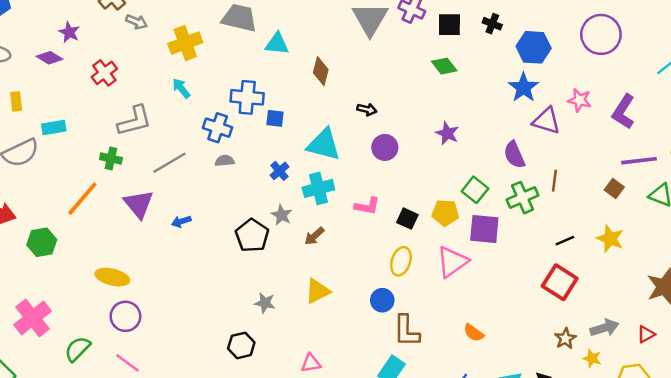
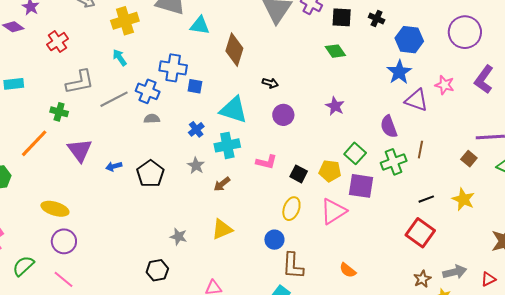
brown diamond: (321, 71) -> (234, 50), size x1.4
purple L-shape: (623, 112) -> (484, 79), moved
gray line: (170, 163) -> (114, 99), moved
black pentagon: (252, 236) -> (150, 174), moved

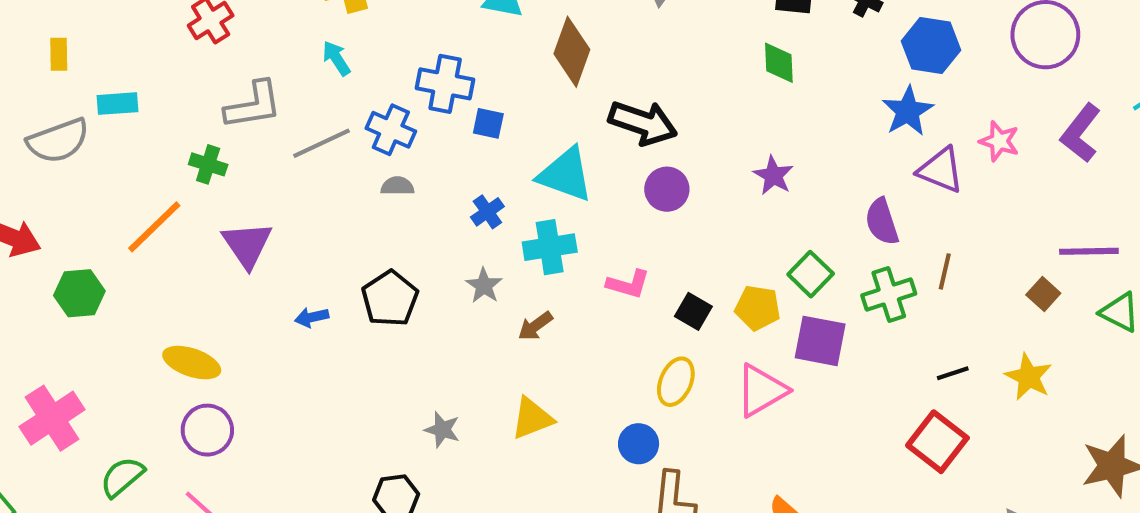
green diamond: (335, 51) -> (779, 63), turned 30
black arrow: (270, 83) -> (643, 123), size x2.0
blue arrow: (114, 166) -> (312, 317), moved

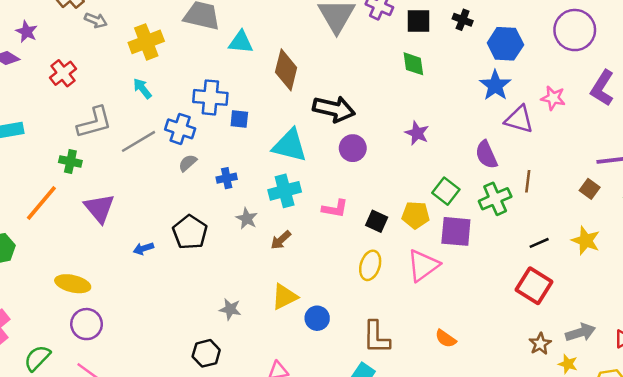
gray semicircle: (397, 186) -> (188, 163), turned -36
blue cross: (487, 212) -> (227, 178), moved, turned 30
blue circle: (639, 444) -> (317, 318), moved

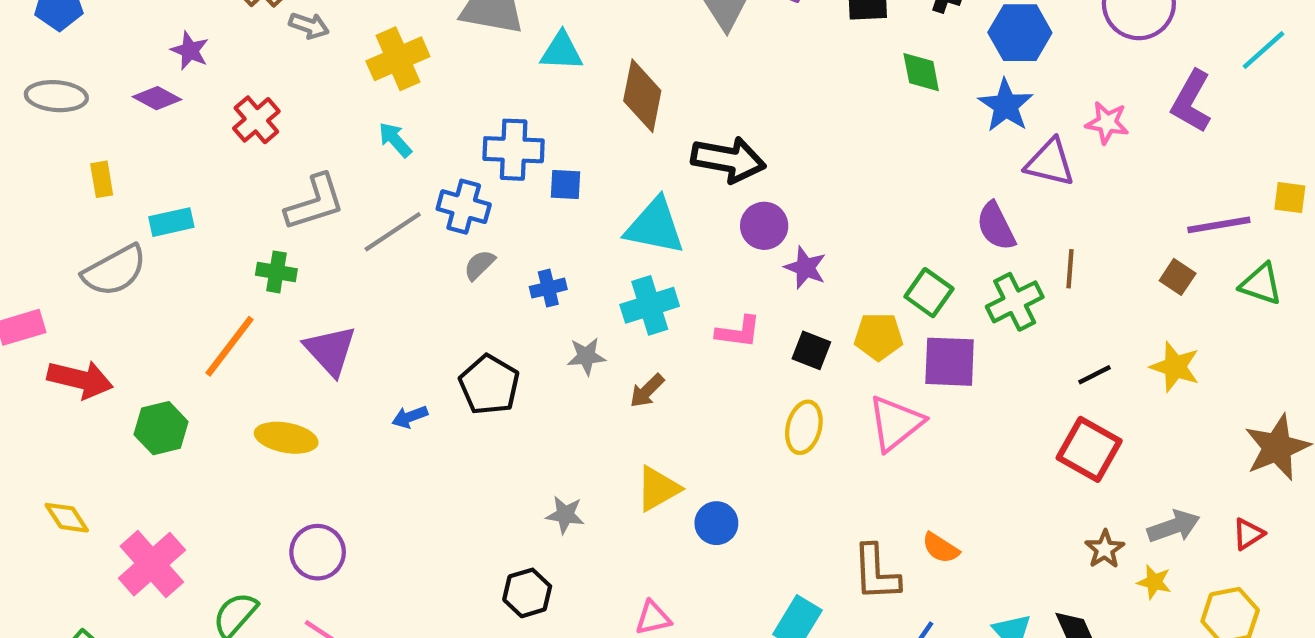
green diamond: (413, 64) -> (921, 72), moved
purple star: (417, 133) -> (805, 268), moved
gray star: (247, 219) -> (586, 356), turned -30
yellow ellipse: (73, 284) -> (286, 438), moved
brown L-shape: (376, 337) -> (876, 573), moved

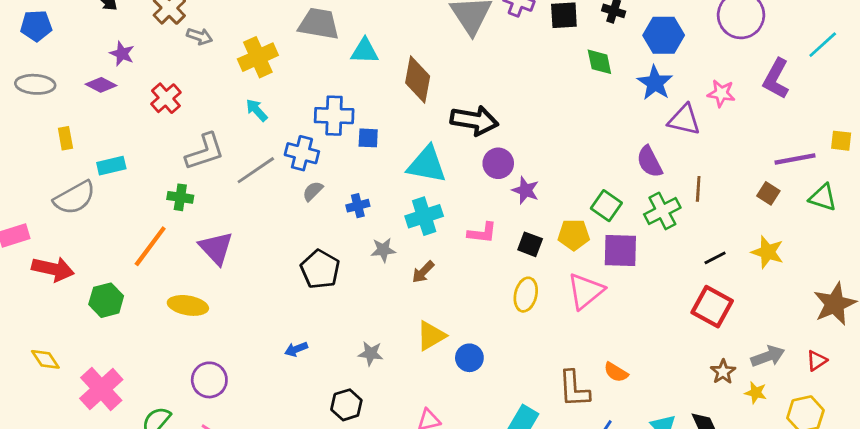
blue arrow: (410, 417) -> (296, 349), moved

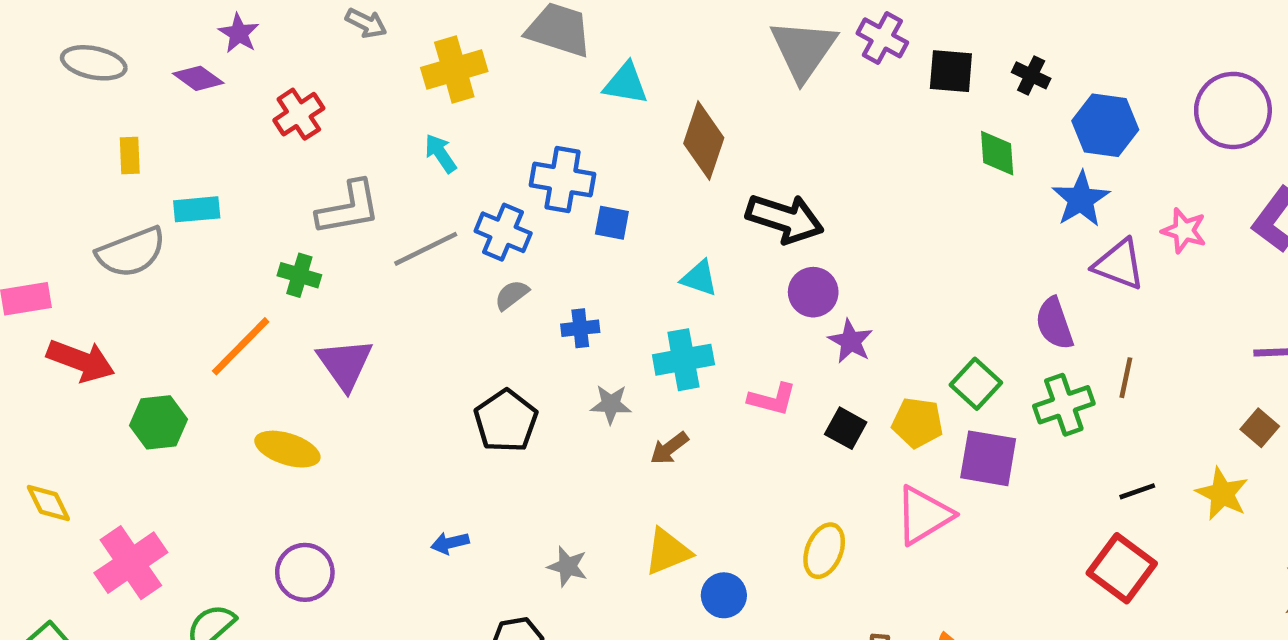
cyan triangle: (427, 165) -> (699, 278), size x0.6
brown square: (768, 193) -> (1260, 428), moved
yellow ellipse: (526, 295) -> (824, 551), moved

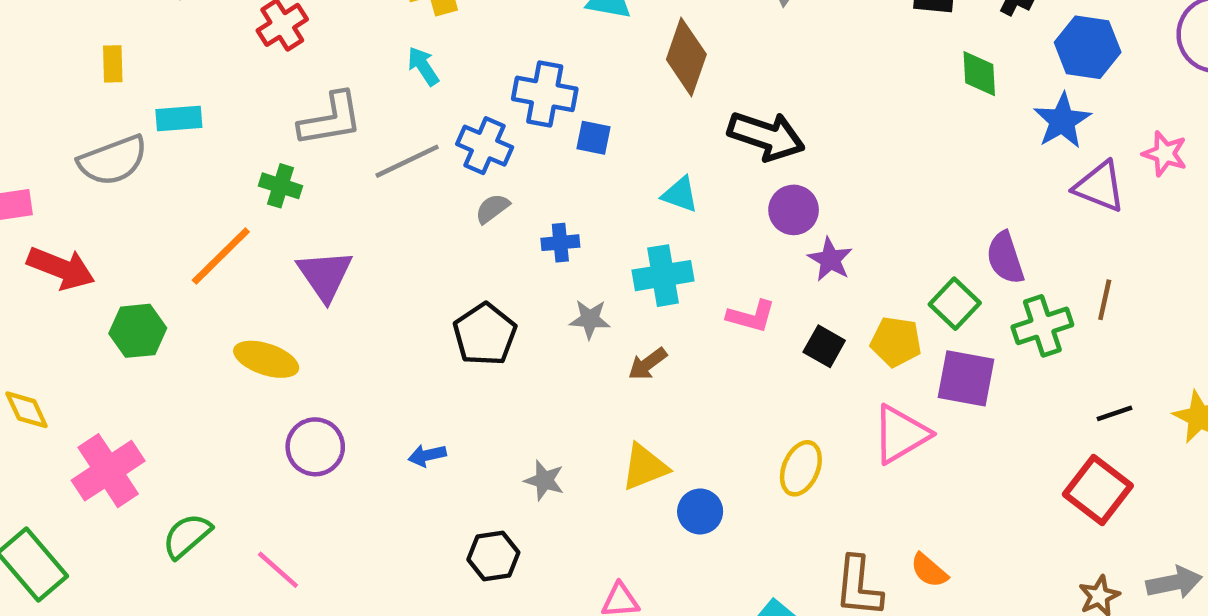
purple semicircle: (1054, 323) -> (1005, 258), moved
purple circle: (305, 572) -> (315, 447), moved

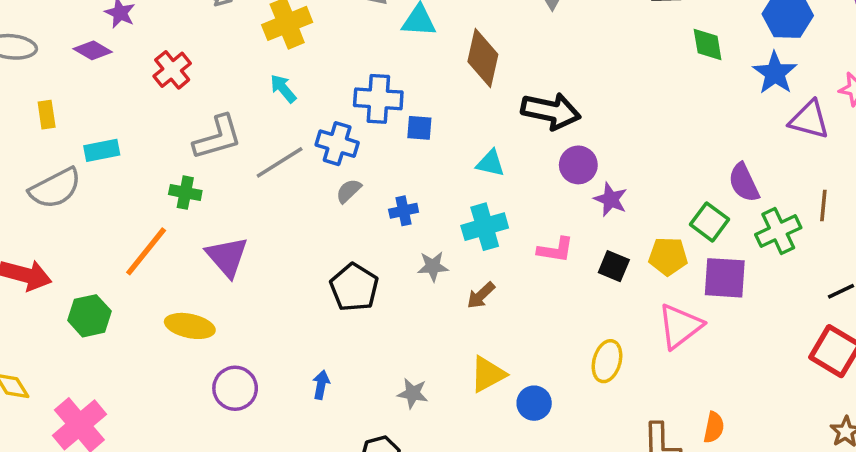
blue arrow: (427, 455) -> (321, 385), turned 120
orange semicircle: (929, 570) -> (714, 427), turned -112

